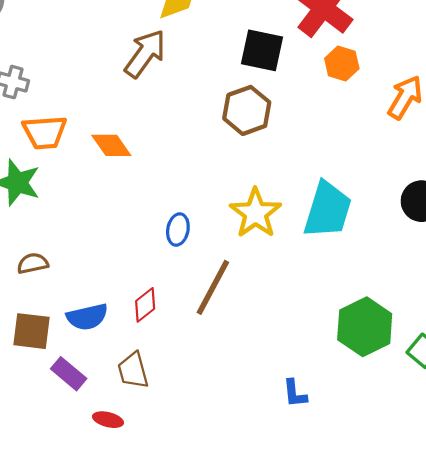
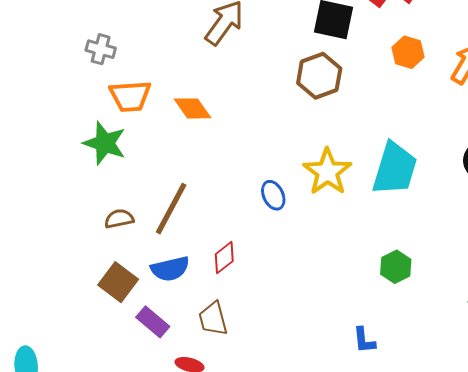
orange hexagon: (342, 63) -> (408, 52), moved
blue ellipse: (178, 230) -> (273, 195), moved, turned -36
brown line: (213, 287) -> (171, 209), moved
green hexagon: (365, 327) -> (396, 267), moved, size x0.6
brown square: (32, 331) -> (118, 282), turned 30

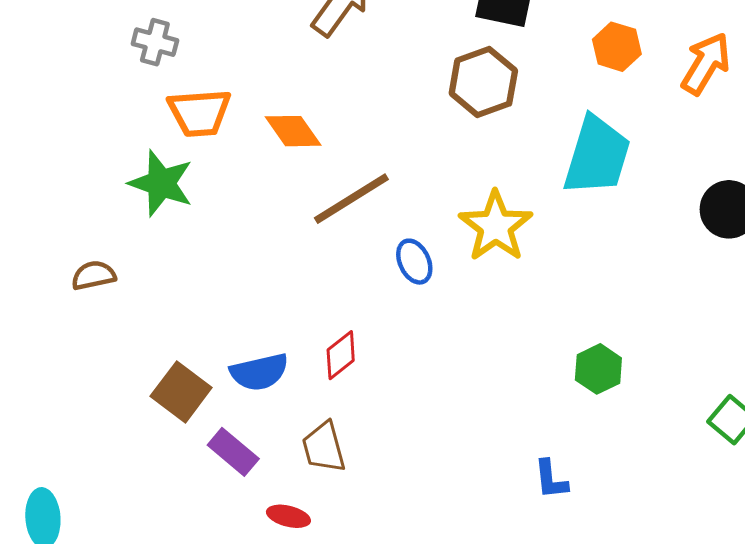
cyan trapezoid: (395, 169) -> (597, 156), moved
brown line: (171, 209) -> (351, 199), moved, turned 30
brown semicircle: (119, 219) -> (94, 275), moved

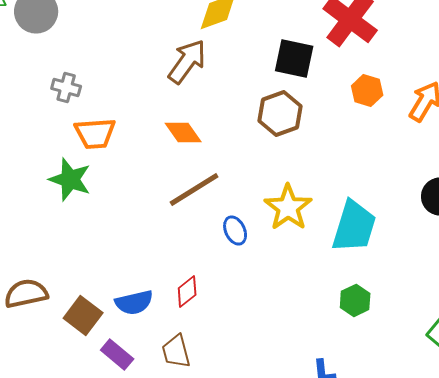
orange diamond: (293, 131) -> (183, 132), moved
cyan trapezoid: (597, 156) -> (354, 226), moved
brown semicircle: (94, 275) -> (26, 293), moved, size x1.5

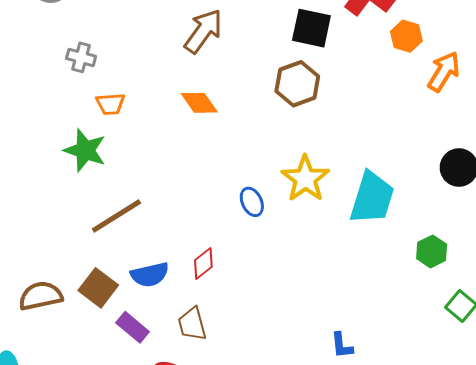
orange hexagon: (367, 90) -> (406, 36), moved
orange trapezoid: (95, 133) -> (110, 104), size x0.7
brown line: (194, 189) -> (116, 216), moved
brown semicircle: (26, 293) -> (41, 296), moved
green hexagon: (355, 300) -> (432, 251), moved

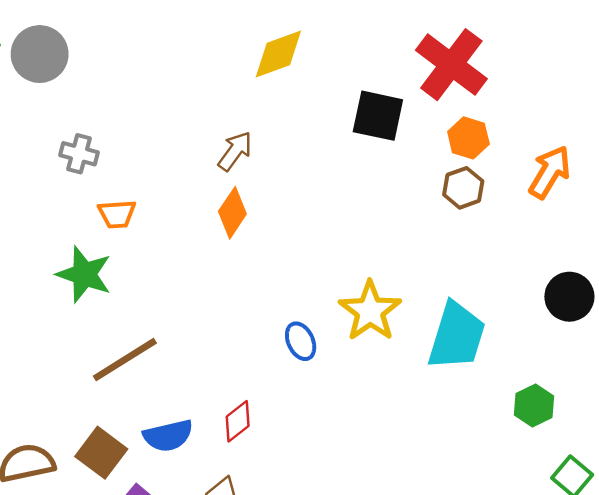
brown arrow: (203, 31) -> (235, 151), moved, size x0.7
orange hexagon: (406, 36) -> (468, 138), moved
brown hexagon: (297, 84) -> (463, 188), moved, size x0.7
orange diamond: (199, 103) -> (232, 213), turned 69

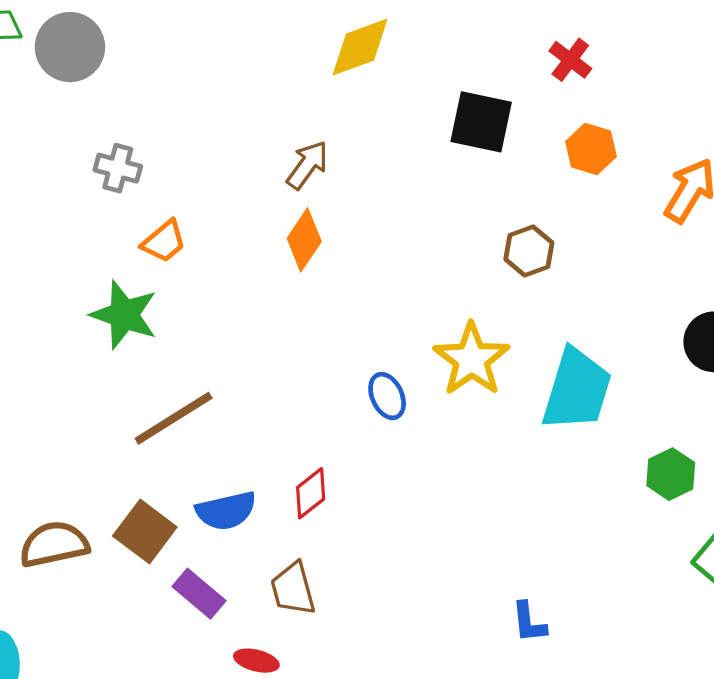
red cross: (451, 65) -> (570, 60), size x0.5
brown hexagon: (463, 188) -> (529, 251), moved
orange trapezoid: (117, 214) -> (164, 241), turned -36

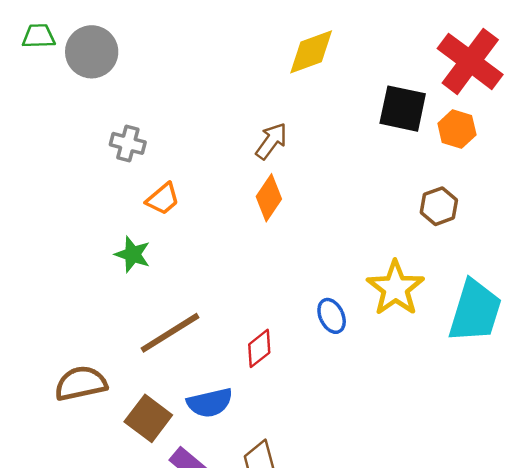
red cross: (570, 60) -> (470, 61), size x2.0
orange hexagon: (591, 149) -> (457, 129), moved
green star: (124, 315) -> (133, 254), size x0.7
red diamond: (311, 493) -> (259, 348), moved
brown semicircle: (54, 544) -> (81, 383), moved

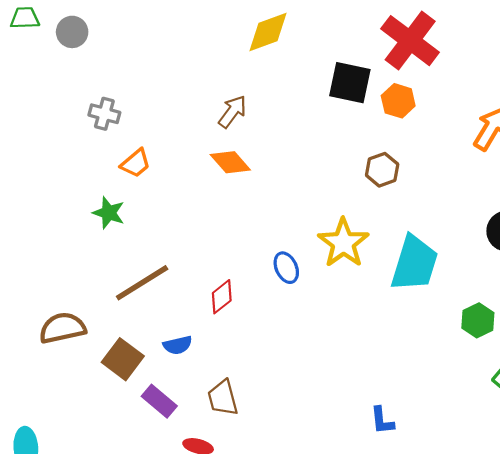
gray circle: (92, 52) -> (72, 32), size x0.7
orange diamond: (269, 198) -> (230, 162), turned -75
blue semicircle: (210, 403) -> (178, 345), size x0.7

